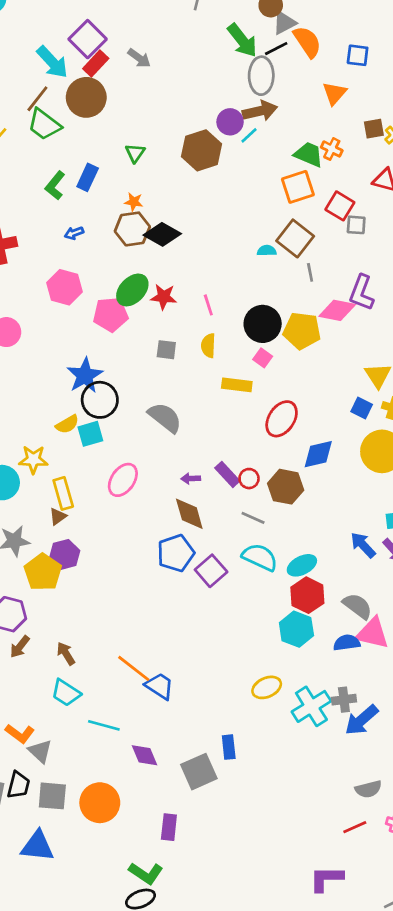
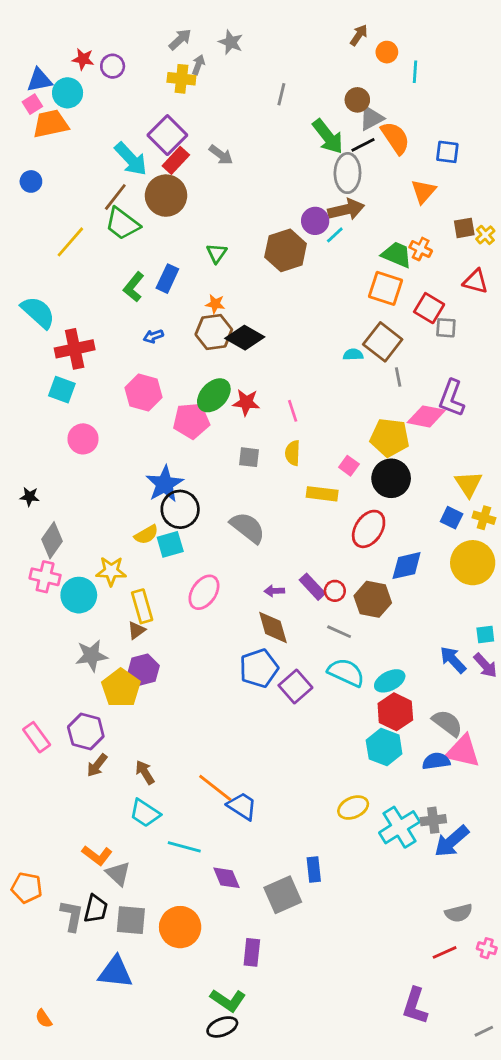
orange square: (298, 187) -> (385, 288), turned 36
black circle: (263, 324) -> (391, 478), moved
purple L-shape: (326, 879) -> (415, 1006), turned -72

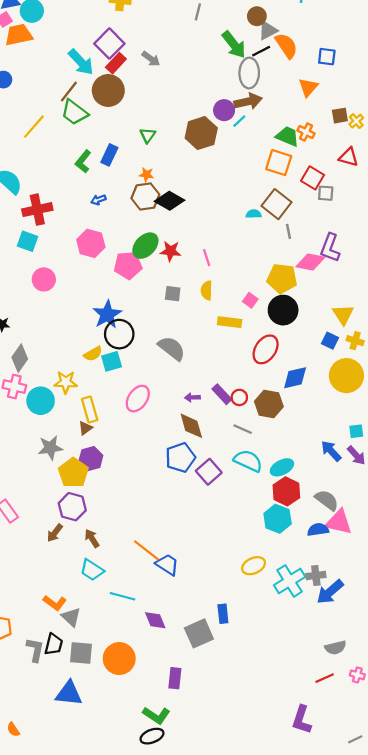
purple hexagon: (86, 732) -> (72, 507), moved

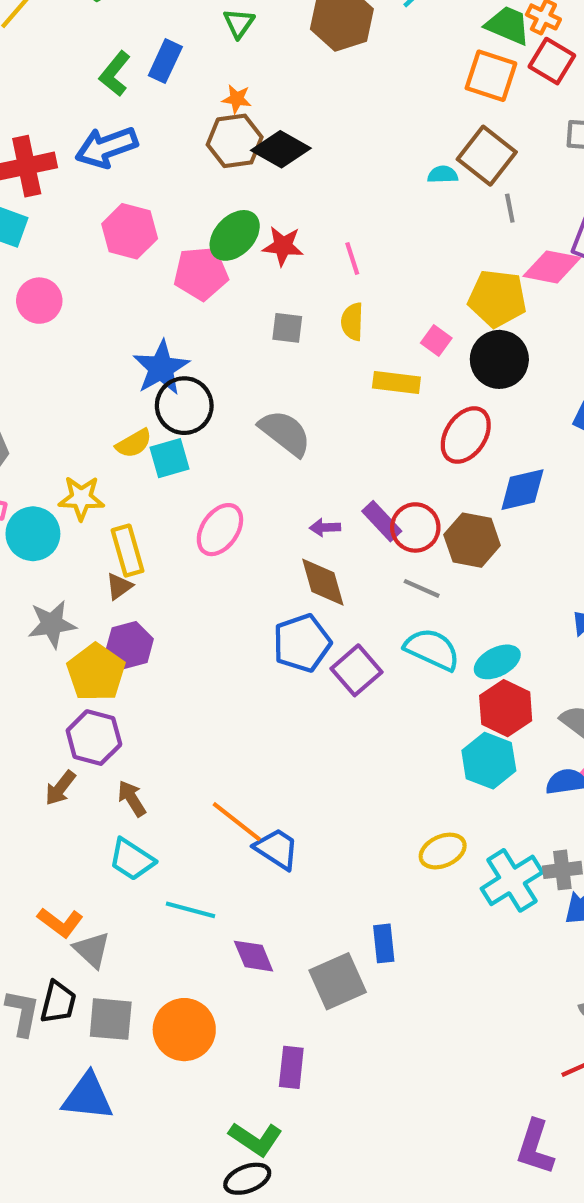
red square: (313, 178) -> (552, 61), moved
blue arrow: (98, 200) -> (106, 147), moved, size x2.0
red circle: (239, 397) -> (415, 527), size x1.5

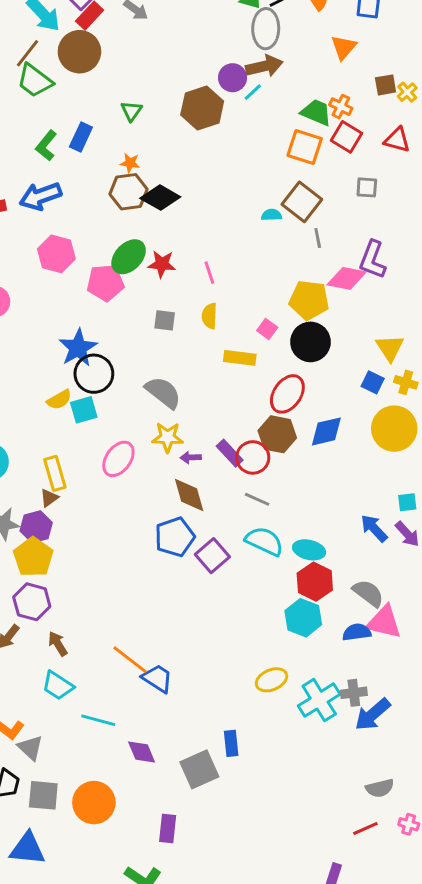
yellow star: (81, 498) -> (168, 437), moved
brown hexagon: (472, 540) -> (277, 434), moved
purple hexagon: (130, 645) -> (36, 527), moved
cyan ellipse: (497, 662) -> (309, 550), turned 40

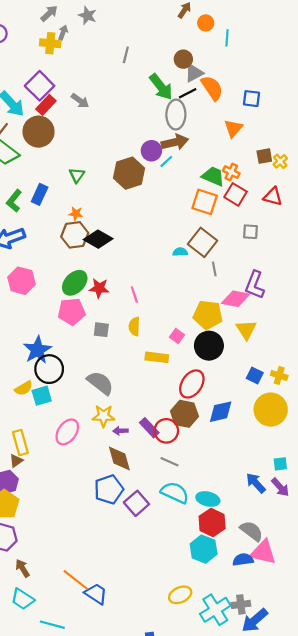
pink pentagon: (105, 283) -> (72, 312), moved
yellow triangle: (390, 348) -> (246, 330), moved

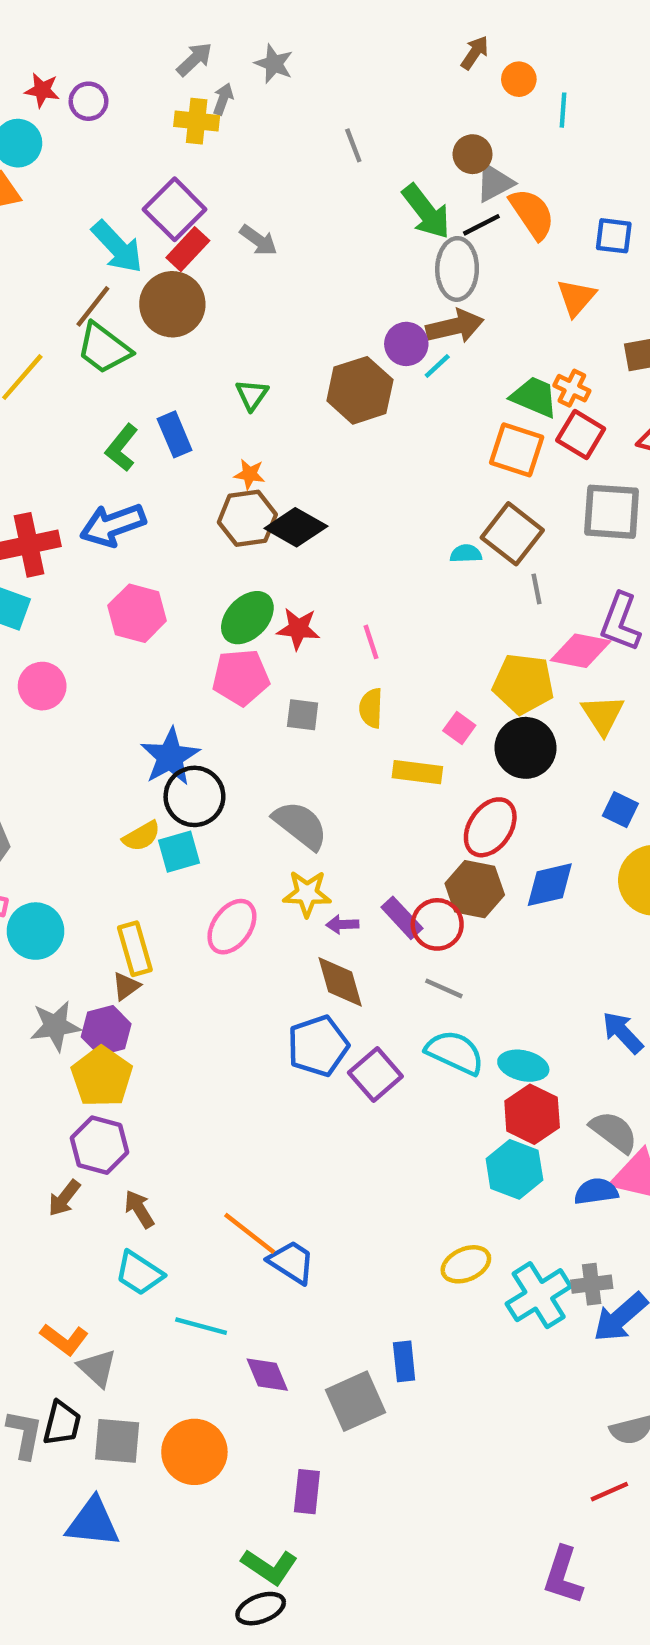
gray line: (126, 55) -> (353, 145), turned -35
blue rectangle: (40, 194) -> (175, 434), turned -48
gray square: (250, 232) -> (612, 512), size x1.8

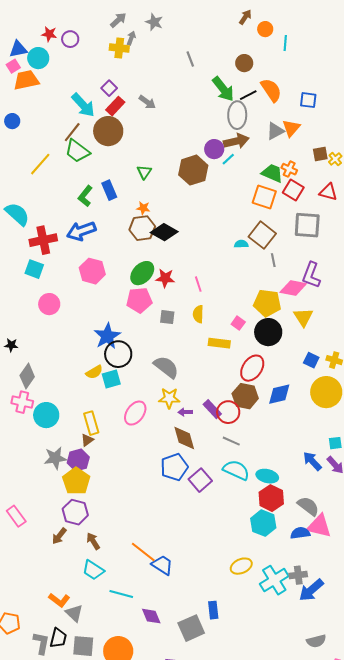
gray triangle: (495, 183) -> (275, 131), moved
purple square: (175, 209) -> (109, 88), size x0.6

